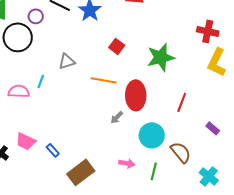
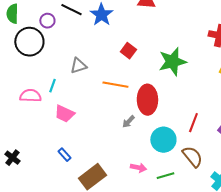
red line: (182, 102) -> (193, 123), moved
pink trapezoid: (26, 141) -> (64, 114), moved
green line: (154, 171) -> (165, 176), turned 60

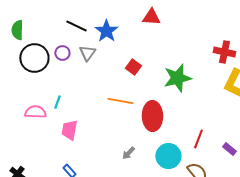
purple circle: (47, 21) -> (62, 53), moved
gray triangle: (78, 66) -> (87, 53), moved, turned -36
pink trapezoid: (64, 114) -> (69, 130), turned 75
gray arrow: (128, 122) -> (128, 153), moved

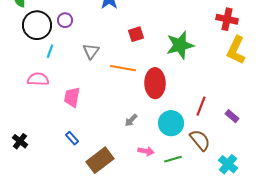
gray triangle: (87, 53) -> (91, 51), moved
red square: (133, 67) -> (136, 34), turned 35
cyan line: (57, 102) -> (50, 51), moved

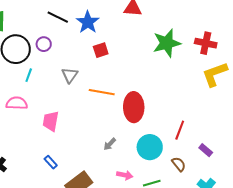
red square: (136, 34) -> (101, 50), moved
green star: (180, 45) -> (167, 43), moved
yellow L-shape: (236, 50) -> (215, 74), turned 44
purple rectangle: (232, 116) -> (206, 150), moved
brown semicircle: (200, 140) -> (179, 164), size x0.7

